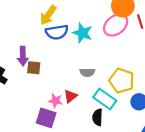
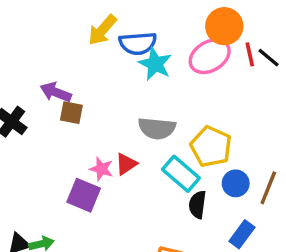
blue semicircle: (57, 32) -> (138, 43), moved
purple arrow: (23, 56) -> (56, 92), turned 108
gray semicircle: (87, 72) -> (157, 128), size x1.5
black semicircle: (97, 117) -> (197, 205), moved

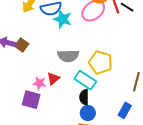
brown square: (71, 113) -> (22, 45), moved, turned 32
blue circle: (236, 183) -> (88, 113), moved
black semicircle: (197, 205) -> (84, 97), moved

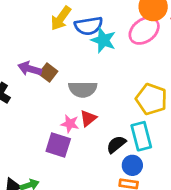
gray semicircle: (68, 56) -> (83, 89), moved
cyan rectangle: (85, 80) -> (141, 136), moved, turned 40
black semicircle: (84, 97) -> (116, 144), moved, turned 49

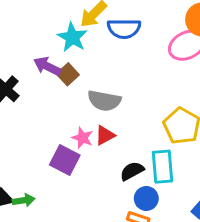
cyan star: (103, 40) -> (72, 37), moved

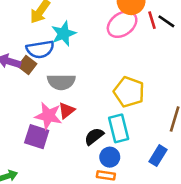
blue semicircle: (124, 29) -> (40, 49), moved
cyan star: (72, 37) -> (64, 34), moved, turned 30
pink star: (83, 138) -> (48, 116), size x1.5

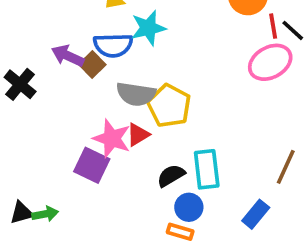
pink ellipse: (122, 24) -> (270, 62), moved
yellow pentagon: (129, 92) -> (169, 106), moved

